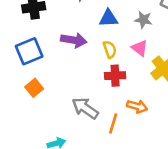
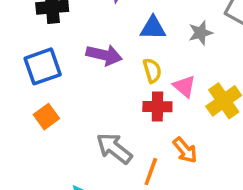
gray star: (143, 20) -> (200, 33), turned -30
pink triangle: (140, 48) -> (184, 86), moved
orange arrow: (137, 106) -> (185, 150), turned 30

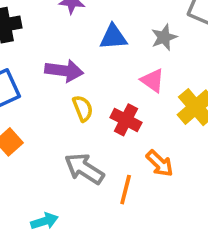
yellow semicircle: (152, 71) -> (83, 108), moved
pink triangle: (184, 86) -> (153, 81), moved
red cross: (157, 107) -> (126, 120), turned 32

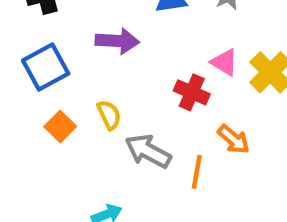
pink triangle: (153, 81) -> (224, 62), moved
yellow semicircle: (83, 108) -> (109, 115), moved

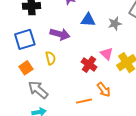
yellow semicircle: (109, 115) -> (50, 58), moved
gray arrow: (148, 151) -> (38, 90), moved
orange line: (197, 172) -> (84, 101), turned 56

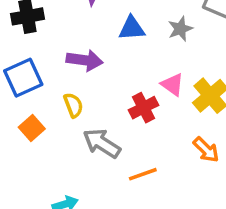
red cross: (89, 64) -> (143, 108), turned 35
gray arrow: (38, 90) -> (102, 143), moved
orange arrow: (104, 90) -> (206, 150), moved

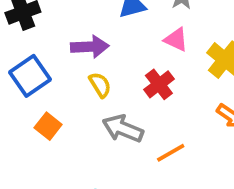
pink triangle: (173, 85) -> (176, 40), moved
yellow semicircle: (73, 105) -> (100, 85), moved

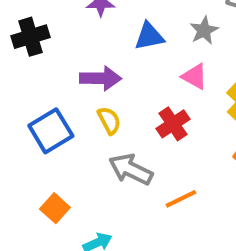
blue square: (30, 76) -> (51, 131), moved
orange square: (48, 126) -> (55, 208), moved

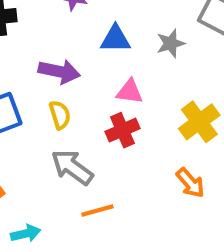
pink triangle: (195, 76) -> (130, 92), moved, turned -32
orange line: (181, 199) -> (97, 210), moved

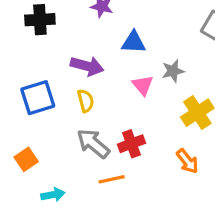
gray star: (171, 43) -> (173, 71), moved
pink triangle: (130, 92) -> (143, 85), turned 40
red cross: (122, 130) -> (131, 144), moved

